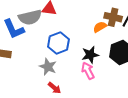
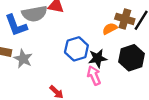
blue hexagon: (58, 43) -> (76, 49), moved
gray star: (48, 67) -> (23, 59), moved

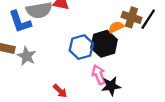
black star: (98, 58) -> (111, 86), moved
black hexagon: (131, 58) -> (104, 44), moved

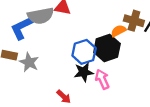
blue L-shape: (20, 22) -> (22, 28), turned 85
black star: (111, 86) -> (84, 72), moved

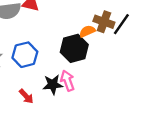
blue hexagon: (84, 52) -> (25, 55), moved
black star: (84, 72) -> (53, 85), moved

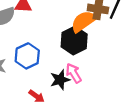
orange semicircle: (87, 31) -> (84, 21), size x1.6

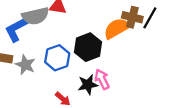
black hexagon: (74, 41) -> (88, 47), moved

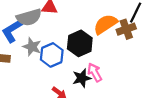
brown cross: (132, 17) -> (126, 29), moved, turned -30
gray star: (25, 65) -> (32, 47), moved

